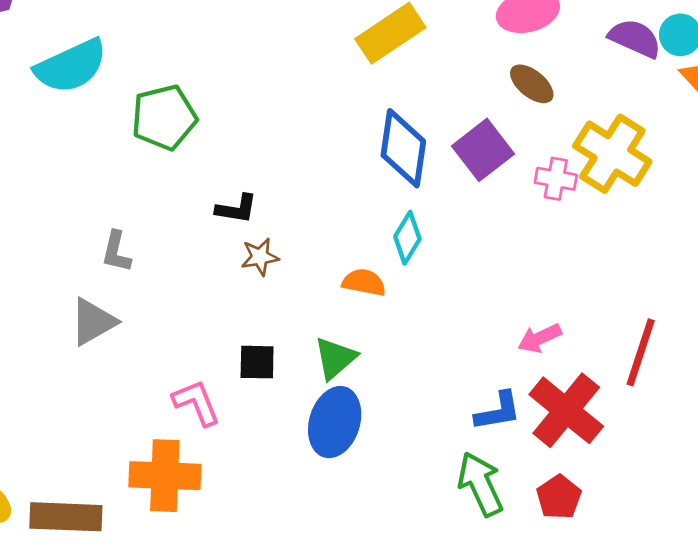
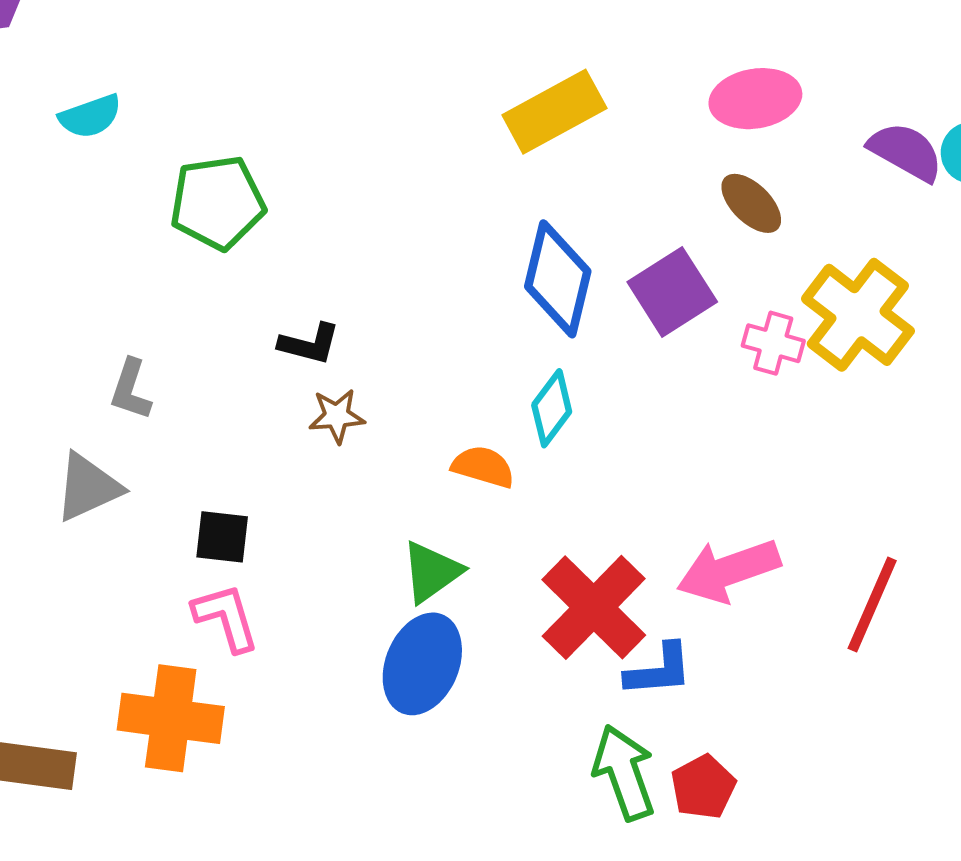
cyan semicircle: (71, 66) -> (90, 116), size x0.6
pink arrow: (540, 338) -> (729, 571), size x1.6
black square: (257, 362) -> (222, 537), moved
red cross: (566, 410) -> (594, 607), moved
red pentagon: (559, 497) -> (703, 787), moved

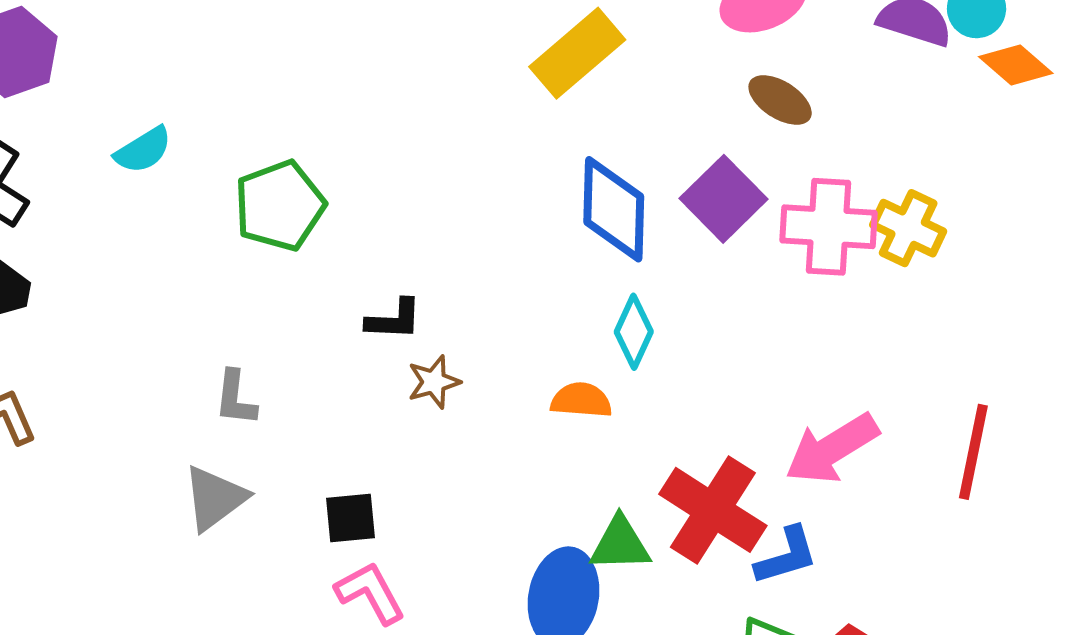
yellow cross: (858, 315) -> (908, 228), moved, size x0.7
pink cross: (773, 343) -> (828, 227), size x1.6
green triangle: (432, 572) -> (620, 544), moved, turned 46

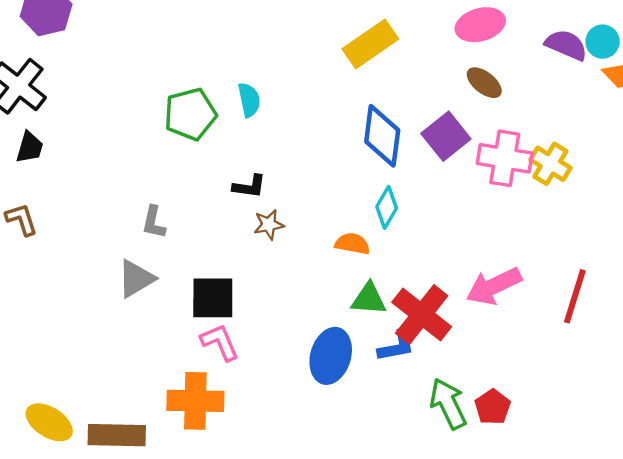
cyan semicircle: (143, 150) -> (249, 100), moved, turned -76
black square: (351, 518) -> (213, 298), size x1.5
green triangle: (620, 544) -> (369, 299), moved
blue L-shape: (786, 556) -> (396, 346), moved

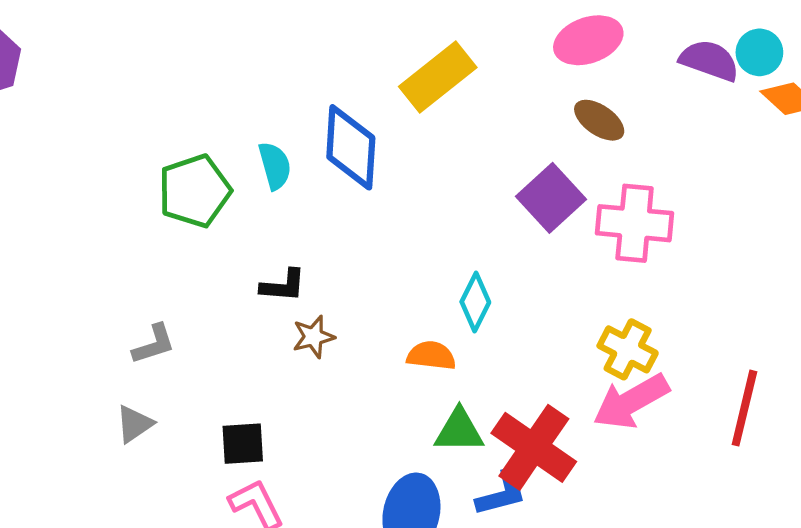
blue diamond: (382, 136) -> (351, 147), moved
yellow cross: (550, 164) -> (628, 349), moved
gray L-shape: (154, 222) -> (154, 344), turned -116
gray triangle: (136, 279) -> (134, 424), size x0.7
black square: (213, 298) -> (243, 444), size x0.7

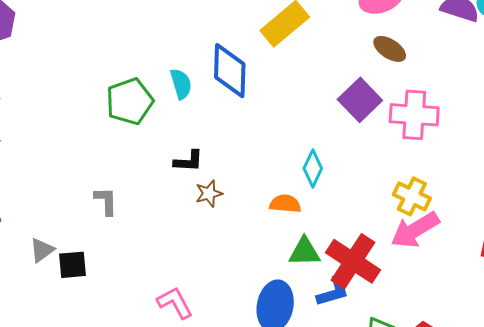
gray L-shape: (154, 344) -> (106, 201), turned -72
gray triangle: (134, 424) -> (42, 250), moved
black square: (243, 444) -> (73, 265), moved

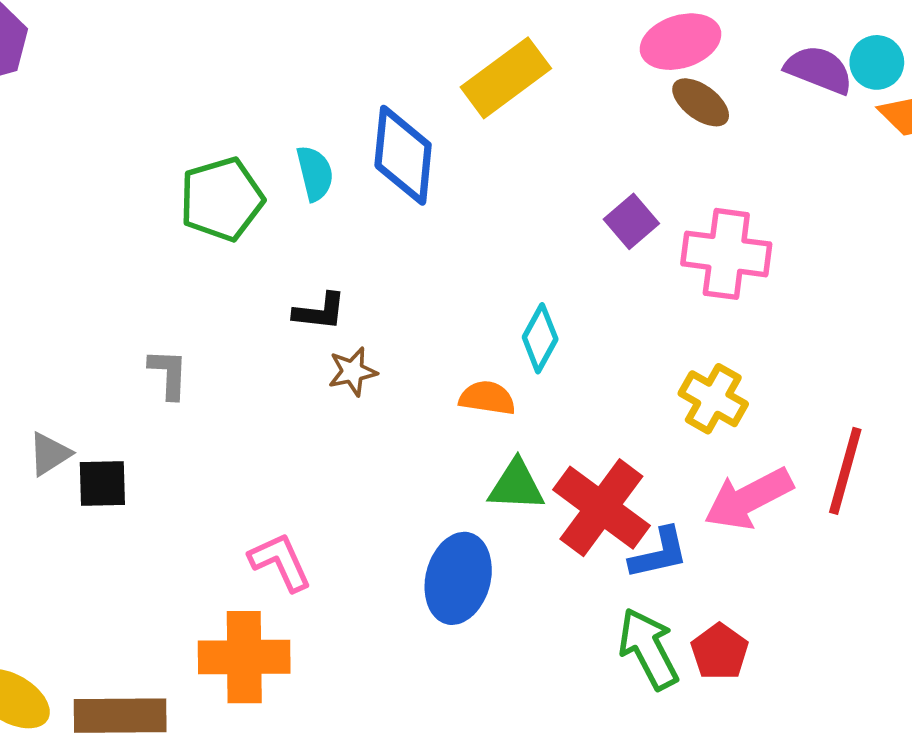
brown ellipse: (390, 49) -> (701, 102), moved
purple square: (360, 100) -> (631, 221), size x0.7
pink arrow: (415, 230) -> (749, 499), moved
blue L-shape: (333, 291) -> (659, 553), moved

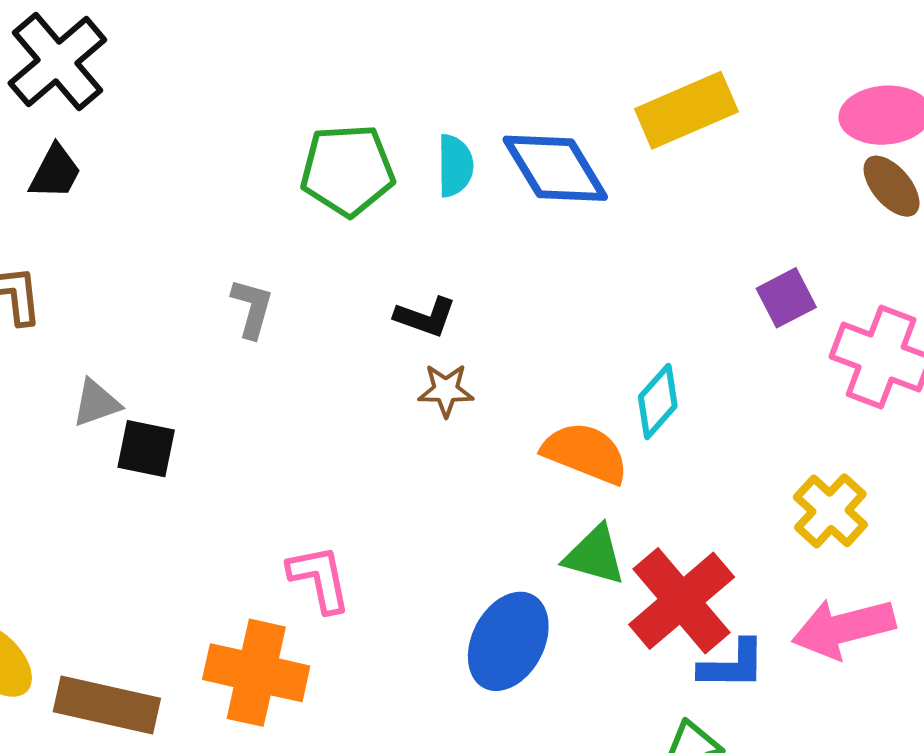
blue diamond: (403, 155) -> (555, 168), turned -50
gray L-shape: (169, 374) -> (252, 308), moved
orange semicircle: (487, 398) -> (585, 453), size x1.4

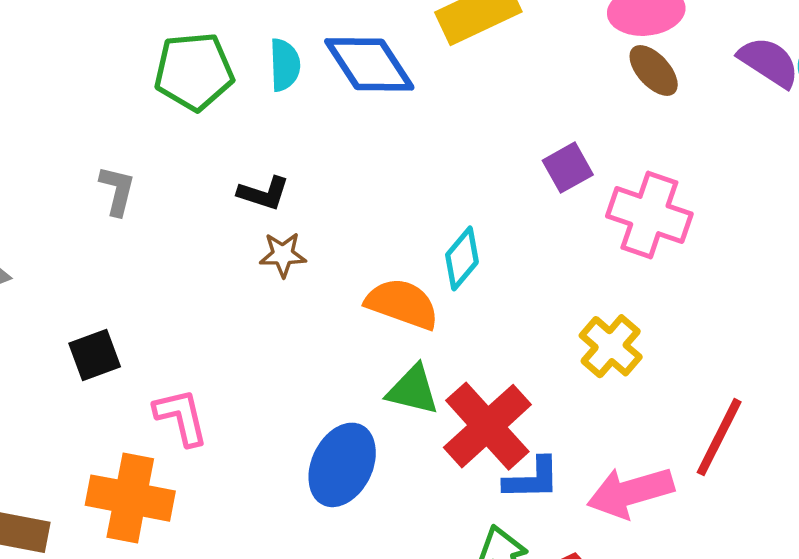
black square: (146, 449) -> (95, 355), moved, turned -30
pink arrow: (843, 628) -> (630, 492), moved

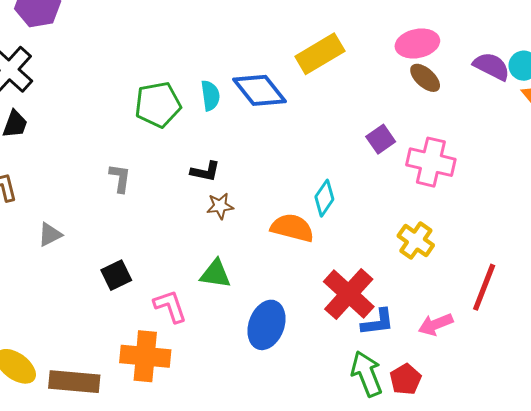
green triangle: (413, 390) -> (215, 274), moved
pink arrow: (630, 492) -> (436, 324), size x0.7

